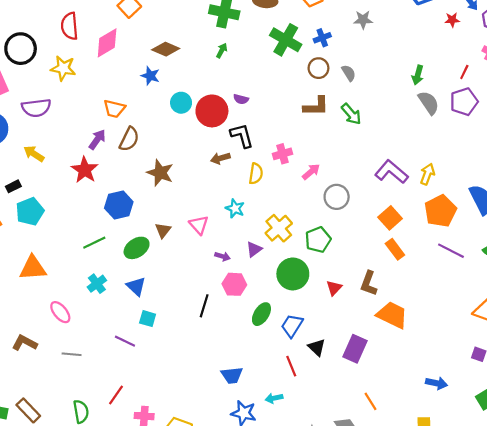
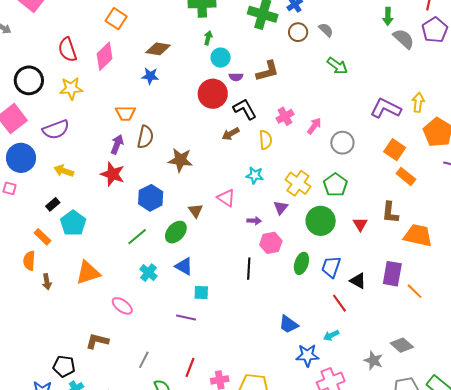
cyan circle: (181, 103) -> (221, 58), moved
brown L-shape: (316, 106) -> (267, 71), moved
gray line: (72, 354) -> (144, 360), moved, turned -54
blue trapezoid: (232, 375) -> (289, 324), turned 55
orange line: (371, 401) -> (415, 291), moved

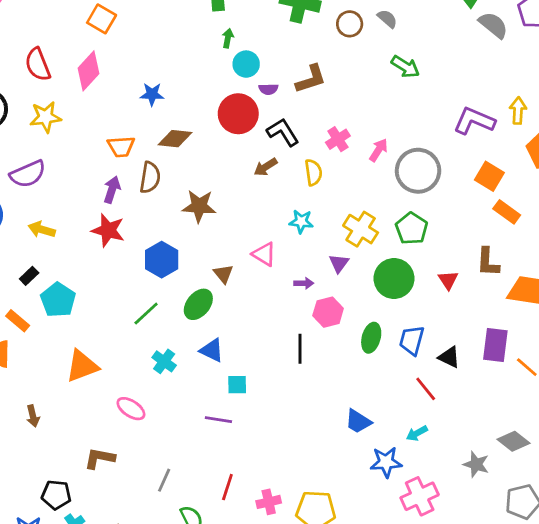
brown diamond: (158, 49) -> (175, 139), moved
gray circle: (342, 143) -> (418, 171), size x1.4
brown arrow: (47, 282) -> (33, 416), moved

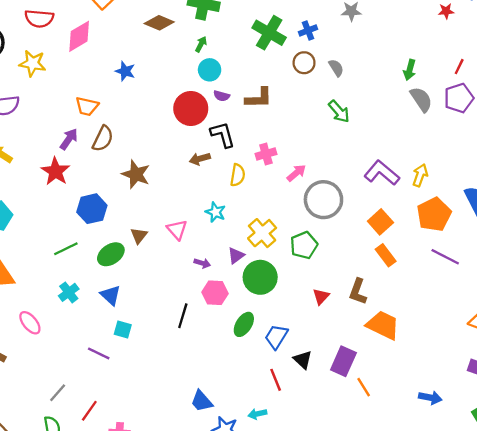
red semicircle: (38, 65) -> (39, 18), turned -80
brown diamond: (175, 139) -> (159, 23), moved
green circle: (394, 278) -> (260, 277), moved
blue trapezoid: (358, 421) -> (202, 401), moved
gray line: (164, 480) -> (58, 393), moved

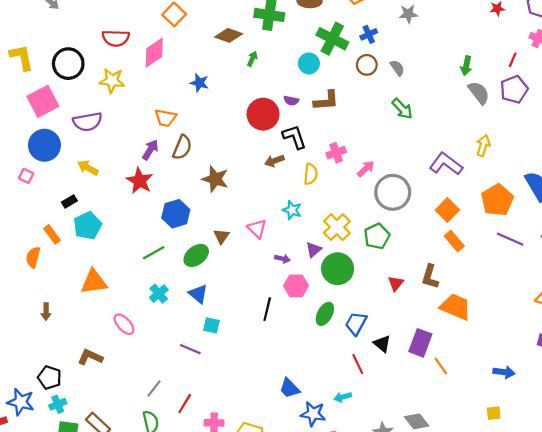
green arrow: (201, 44) -> (252, 59), moved
cyan circle: (210, 70) -> (309, 63), moved
yellow arrow: (420, 175) -> (483, 146), moved

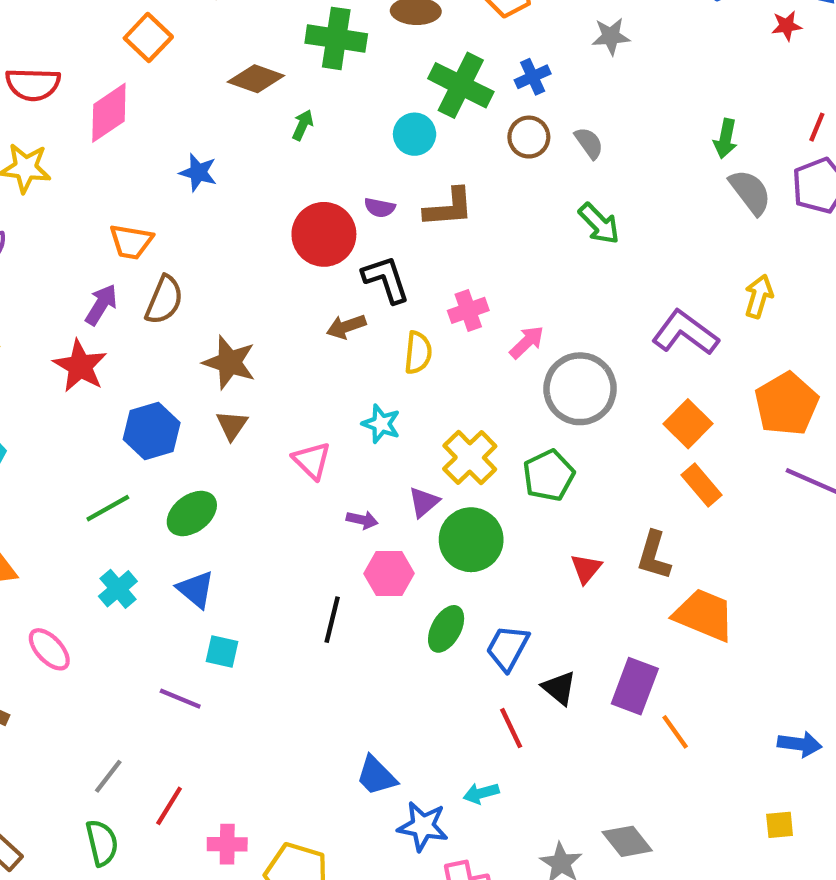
brown triangle: (221, 236) -> (232, 425), moved

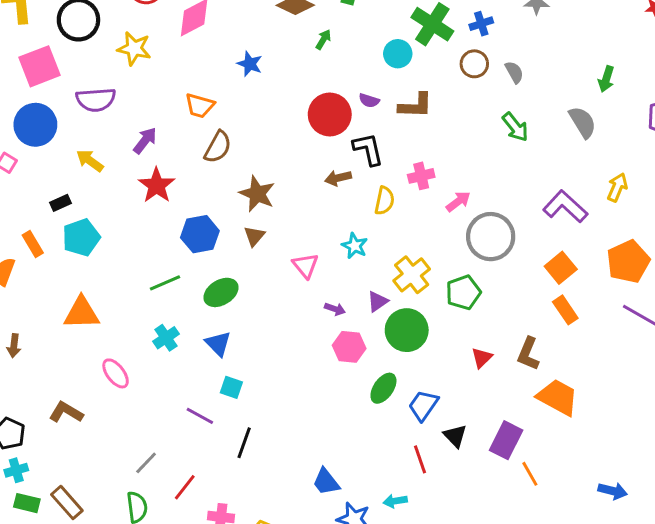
gray semicircle: (750, 192) -> (583, 122), moved
purple arrow: (101, 305) -> (145, 141), moved
black line: (332, 620) -> (244, 443), moved

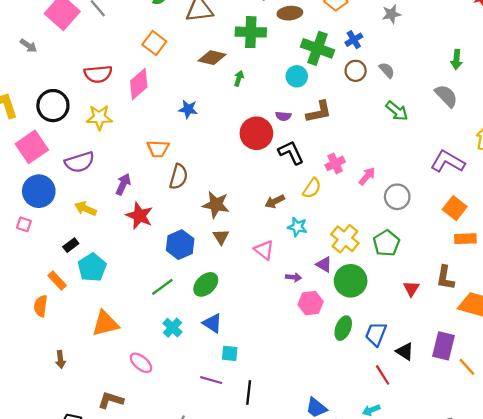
brown arrow: (338, 178) -> (275, 201), moved
yellow semicircle: (384, 201) -> (312, 188), turned 35
gray circle: (491, 237) -> (397, 197), size x0.7
purple triangle: (378, 301) -> (324, 264), turned -42
orange rectangle: (565, 310) -> (465, 239), turned -45

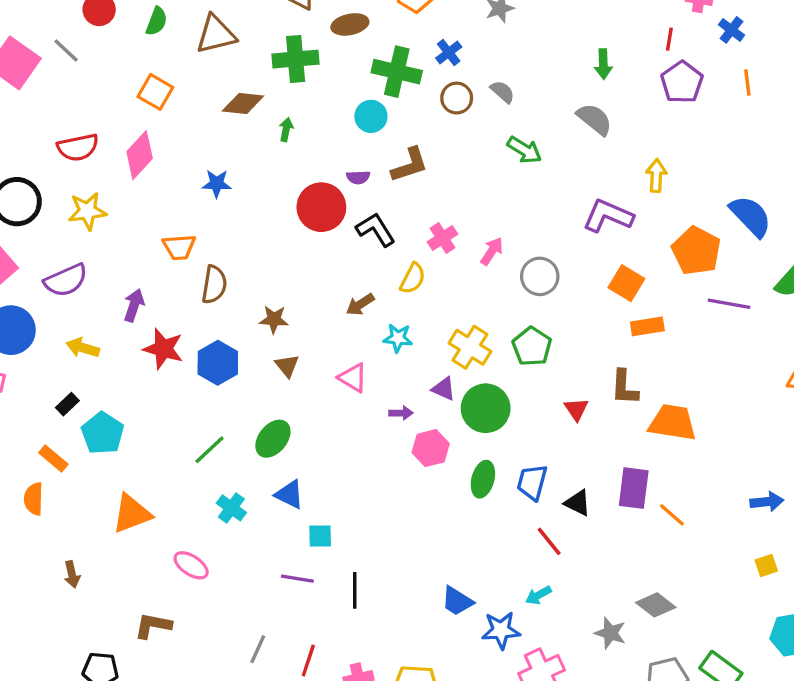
brown star: (216, 205) -> (274, 319), size x0.7
blue hexagon: (180, 245) -> (218, 363), moved

